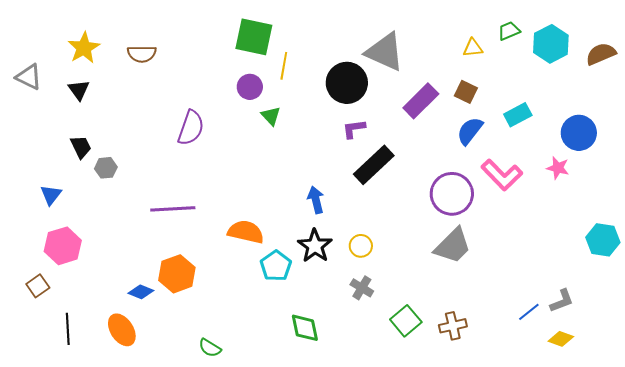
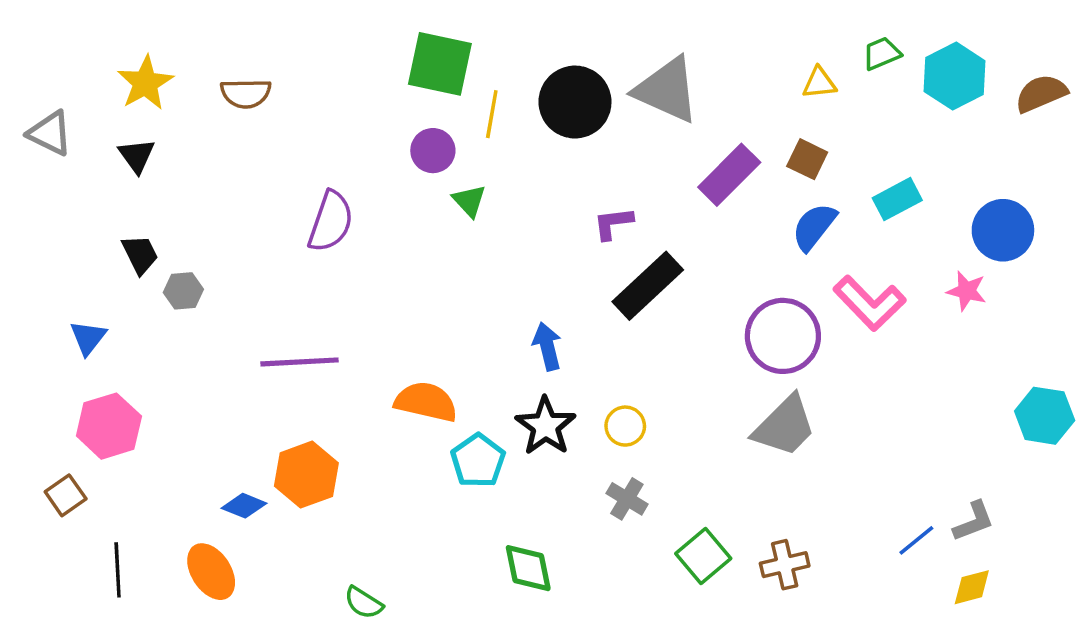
black circle: (347, 83) -> (575, 102), moved
yellow diamond: (561, 339) -> (972, 587), turned -35

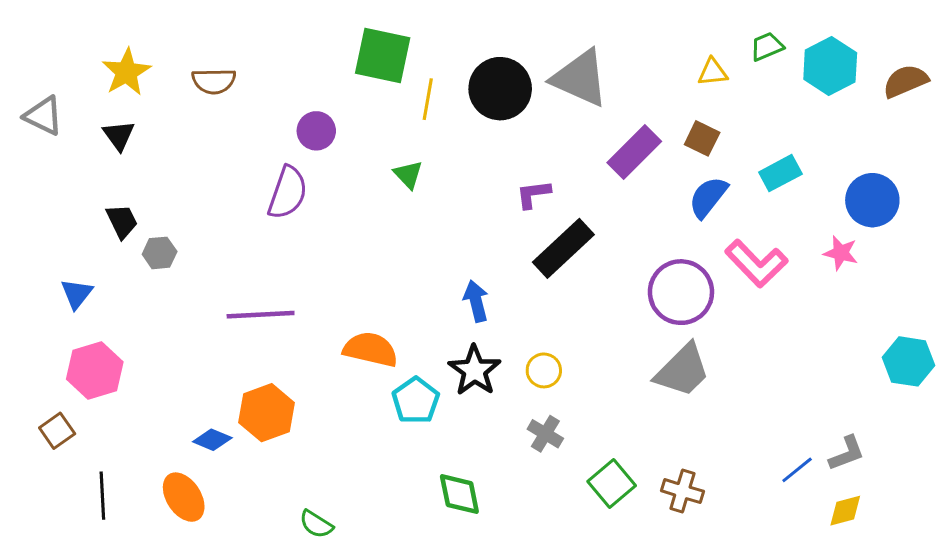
purple circle: (433, 151) -> (316, 131), moved
brown cross: (785, 565) -> (682, 491), turned 30

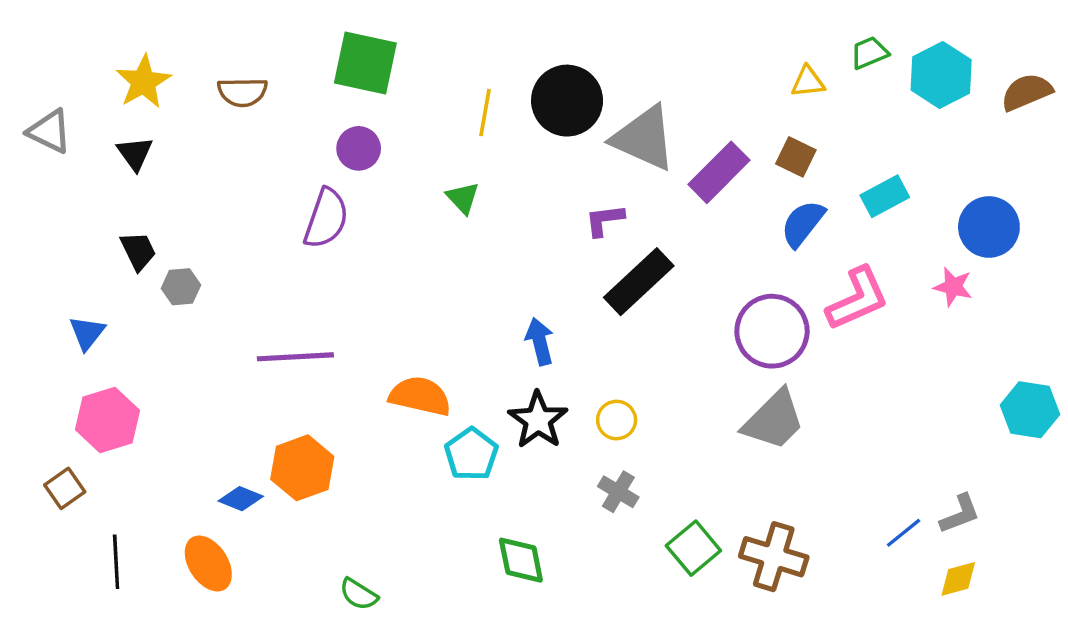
green square: (383, 55) -> (365, 63), moved
gray triangle: (580, 78) -> (644, 138), moved
pink L-shape: (756, 263) -> (857, 299), turned -70
brown cross: (682, 491) -> (774, 557), size x1.4

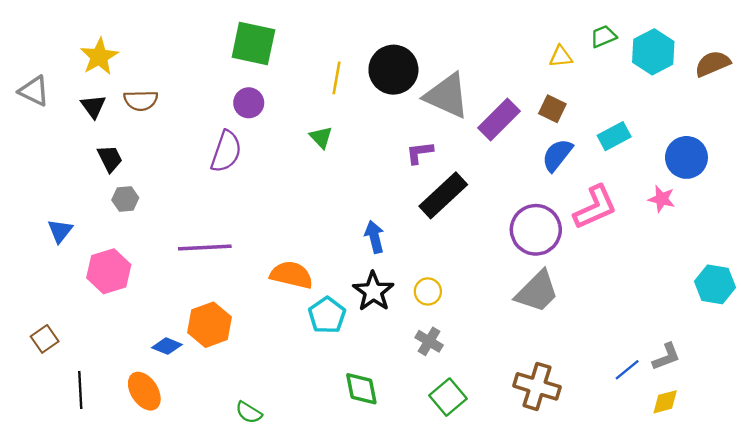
brown semicircle: (242, 92) -> (141, 100), moved
black trapezoid: (138, 251) -> (110, 159), moved
pink hexagon: (108, 420) -> (109, 271), moved
green square: (693, 548) -> (448, 397), moved

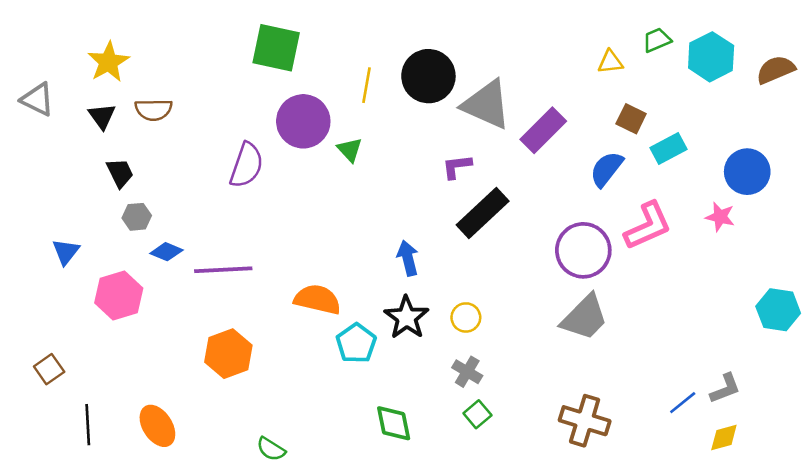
purple circle: (249, 103) -> (303, 121), moved, size x1.6
brown square: (552, 109) -> (631, 119), moved
blue diamond: (167, 346) -> (166, 252), moved
green square: (448, 397) -> (477, 414), moved, size x0.7

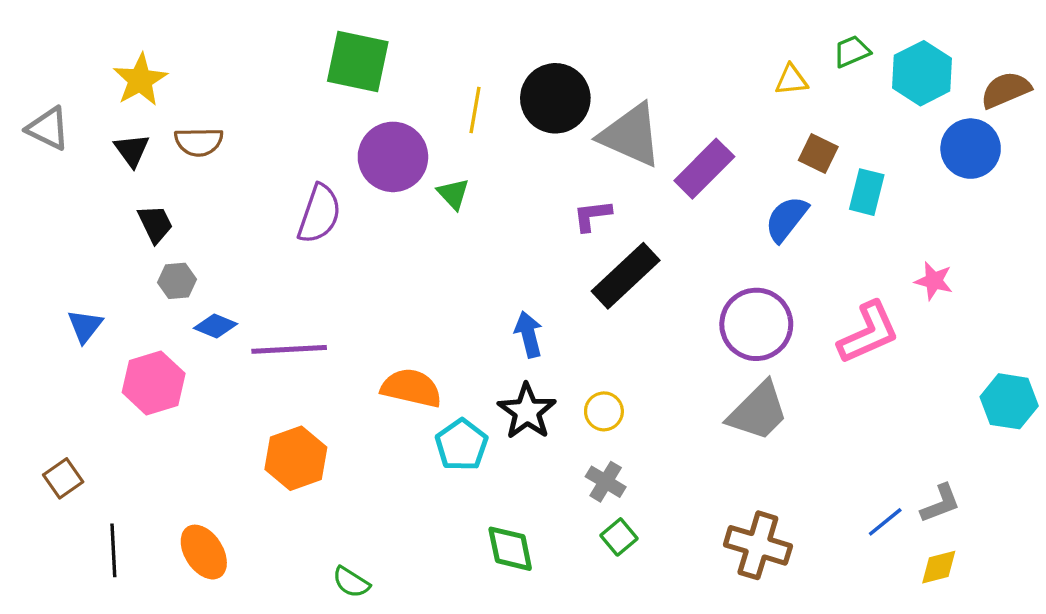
cyan rectangle: (668, 148) -> (867, 192), turned -48
blue circle: (747, 172) -> (971, 149), moved
pink L-shape: (648, 226) -> (868, 333), moved

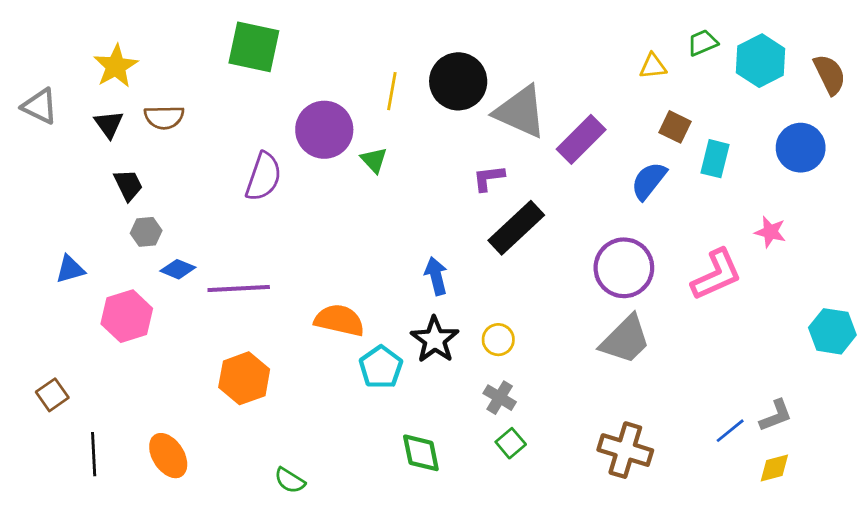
green square: (358, 61) -> (254, 47), moved
brown semicircle: (1006, 90) -> (830, 74), turned 87
blue circle: (971, 149) -> (801, 148), moved
blue triangle: (85, 326) -> (70, 269), turned 36

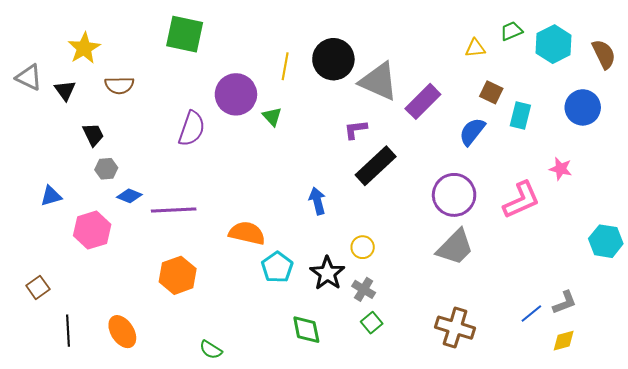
black triangle: (109, 124) -> (65, 90), moved
black star: (435, 340) -> (327, 273), moved

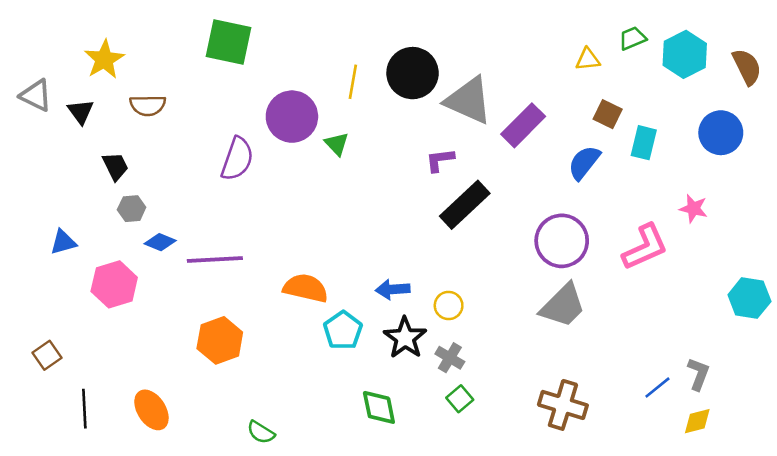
blue arrow: (317, 201) -> (393, 289), moved, turned -80
gray L-shape: (565, 302) -> (698, 374), turned -48

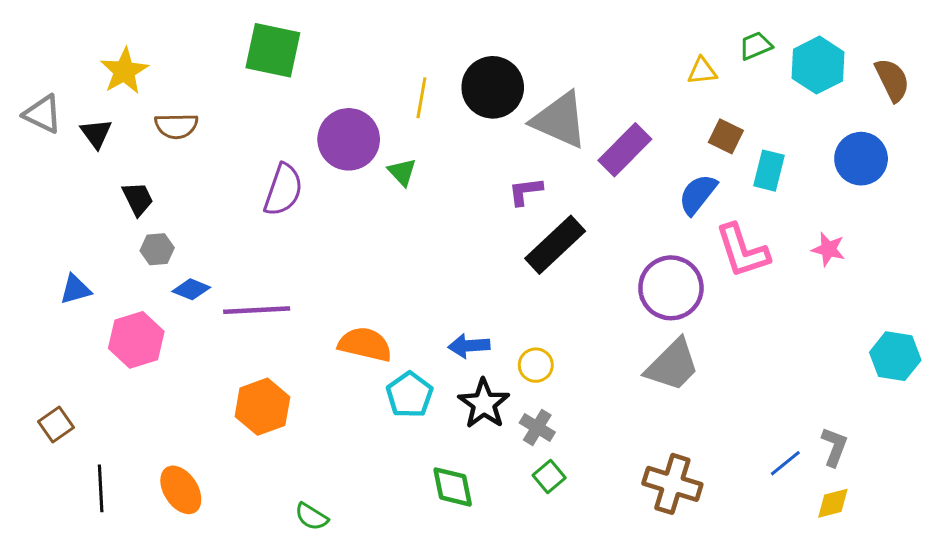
pink L-shape: (645, 247) -> (742, 251), moved, turned 96

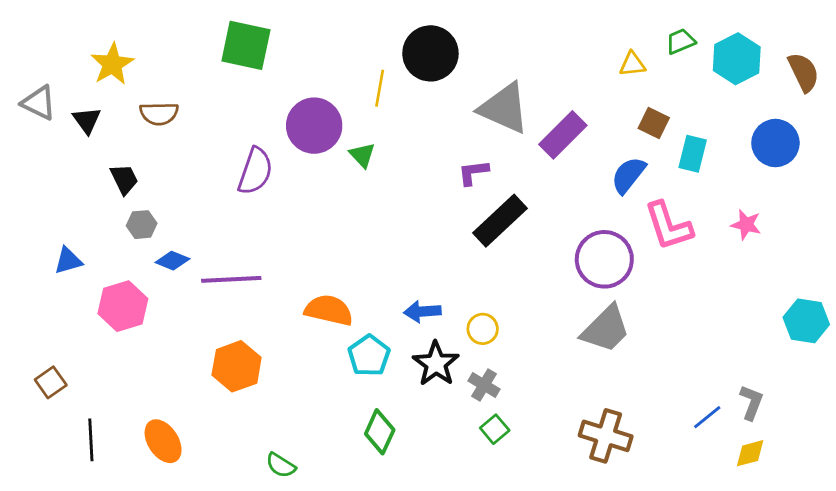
black circle: (493, 87) -> (430, 53), moved
green diamond: (453, 487) -> (380, 432), moved, turned 36

